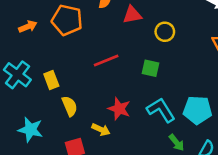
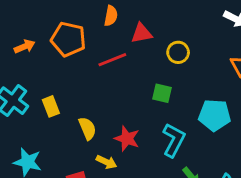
red line: (106, 60) -> (112, 60), moved
yellow semicircle: (70, 106) -> (87, 128), moved
cyan L-shape: (161, 110) -> (174, 140), turned 60
cyan pentagon: (197, 110) -> (215, 115), moved

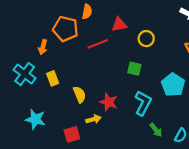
orange semicircle: (111, 16) -> (87, 12), moved
orange arrow: (25, 47) -> (43, 47), moved, turned 128
cyan pentagon: (215, 115) -> (173, 85), turned 30
yellow arrow: (106, 162) -> (93, 119), turned -40

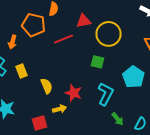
yellow circle: (146, 39) -> (108, 34), size x1.6

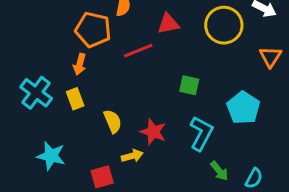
yellow circle: (108, 34) -> (224, 25), moved
orange arrow: (12, 42) -> (80, 64), moved

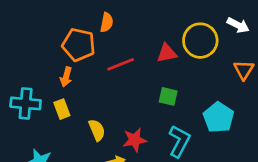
red triangle: (168, 24) -> (167, 53), moved
cyan cross: (36, 93) -> (26, 103), turned -32
red star: (153, 132) -> (135, 140), turned -30

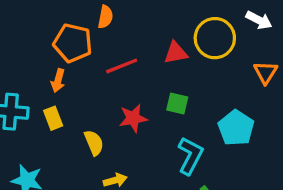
red star: (135, 140) -> (133, 118), moved

